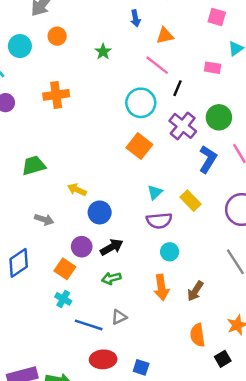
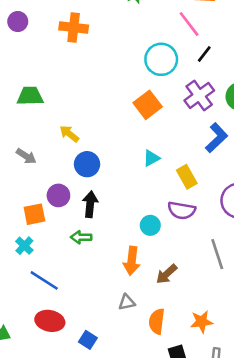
purple semicircle: (159, 221) -> (182, 210), moved
black arrow: (112, 247) -> (90, 204), turned -70
orange square: (65, 269) -> (34, 214), turned 30
gray triangle: (119, 317) -> (127, 302), moved

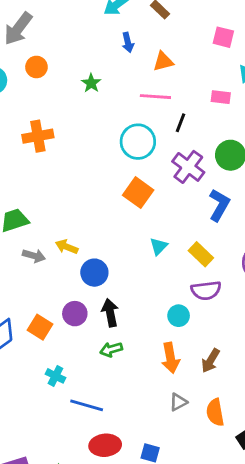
pink line: (189, 24) -> (155, 97), turned -32
gray arrow: (26, 156) -> (34, 256), moved
orange square: (34, 214) -> (40, 327), moved, turned -30

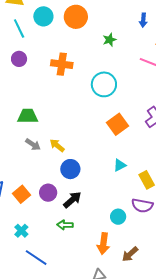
orange circle: (36, 67) -> (76, 17), size x1.5
cyan circle: (138, 142) -> (104, 84), moved
black arrow: (110, 313) -> (72, 200), turned 42

